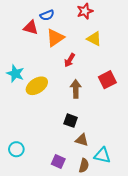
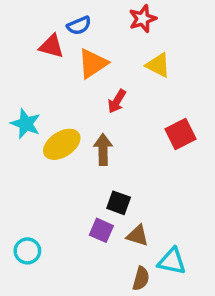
brown arrow: (76, 89) -> (103, 149), moved
purple square: (58, 161) -> (101, 230), moved

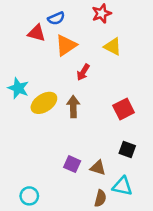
red square: (180, 134) -> (124, 109), moved
black square: (119, 203) -> (127, 149), moved
cyan circle: (27, 251) -> (29, 196), moved

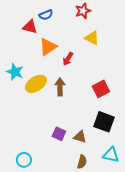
orange triangle: (66, 45) -> (48, 47), moved
black square: (127, 149) -> (104, 122), size x1.5
cyan triangle: (122, 186) -> (111, 155), moved

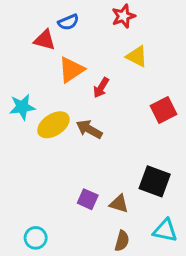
cyan star: (15, 72) -> (22, 107), turned -30
brown arrow: (60, 87) -> (89, 129), turned -60
red square: (101, 89) -> (164, 110), moved

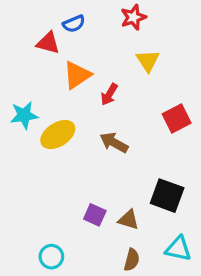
yellow triangle: (137, 56) -> (148, 61), turned 30
brown arrow: (89, 129) -> (114, 143), moved
cyan circle: (36, 238) -> (51, 257), moved

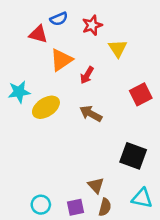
red star: (133, 17) -> (92, 25), moved
purple square: (95, 215) -> (75, 207), moved, turned -36
brown triangle: (128, 220) -> (96, 185), moved, turned 30

